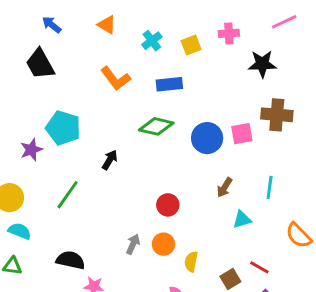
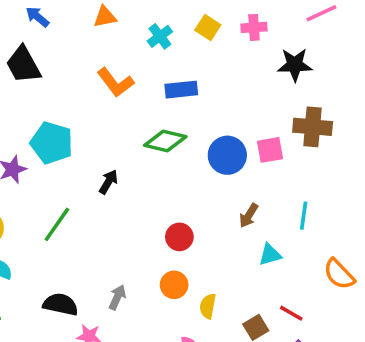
orange triangle: (107, 25) -> (105, 17), turned -42
yellow square: (191, 45) -> (208, 27), moved, turned -36
gray arrow: (133, 244) -> (117, 297), moved

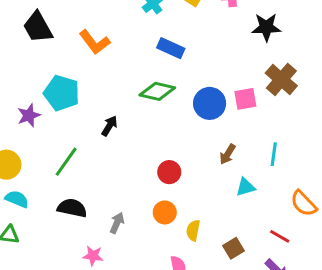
orange L-shape: (116, 82) -> (95, 42), moved
blue rectangle: (181, 90) -> (171, 48), turned 30
brown cross: (313, 127) -> (281, 79), turned 36
black semicircle: (61, 304) -> (72, 208), moved
red line: (291, 313) -> (280, 236), moved

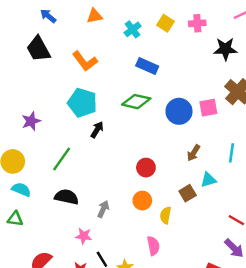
cyan pentagon: (62, 93) -> (82, 103), moved
brown square: (233, 248) -> (188, 193), moved

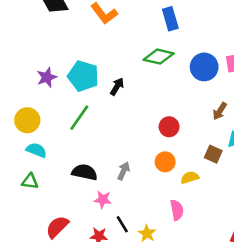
blue rectangle: (147, 66) -> (170, 19), turned 50
cyan pentagon: (82, 103) -> (83, 76), moved
brown square: (188, 193) -> (213, 154), turned -35
black semicircle: (66, 197) -> (85, 172), moved
yellow semicircle: (166, 215) -> (190, 177), turned 63

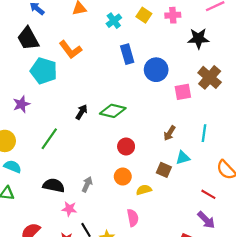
green diamond: (159, 57) -> (113, 111), moved
blue circle: (204, 67) -> (156, 70), moved
cyan pentagon: (83, 76) -> (44, 71), moved

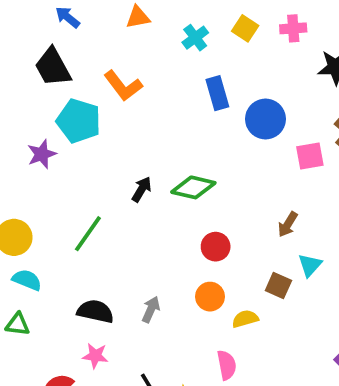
purple star: (21, 104) -> (42, 154), moved
cyan triangle: (183, 158) -> (310, 265), turned -32
pink star: (69, 209) -> (95, 356), moved

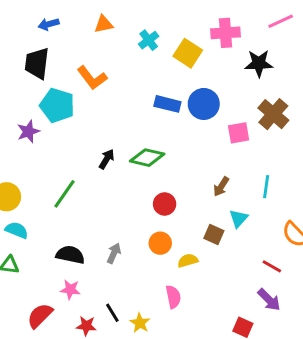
blue arrow: (68, 17) -> (49, 24), turned -54
yellow square: (245, 28) -> (188, 53), moved, size x1.4
pink cross: (293, 28) -> (225, 33), size x1.4
black trapezoid: (53, 67) -> (37, 63), turned 36
blue rectangle: (217, 93) -> (167, 104), moved, turned -60

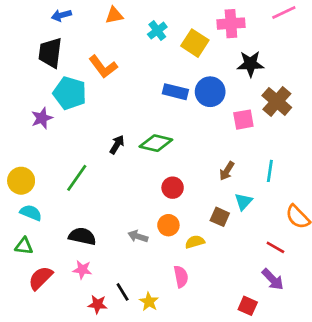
black star: (259, 63) -> (250, 64), moved
gray arrow: (114, 253) -> (138, 236), moved, turned -96
red semicircle: (40, 316) -> (41, 278), moved

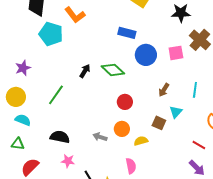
blue circle: (210, 92) -> (146, 55), moved
purple star: (42, 118) -> (23, 68), moved
green diamond: (156, 143) -> (113, 70), turned 30
pink star: (82, 270) -> (68, 161), moved

